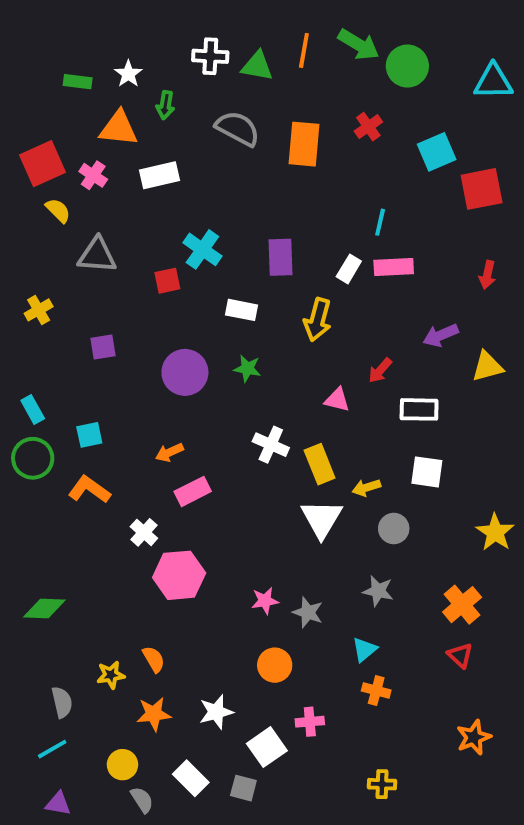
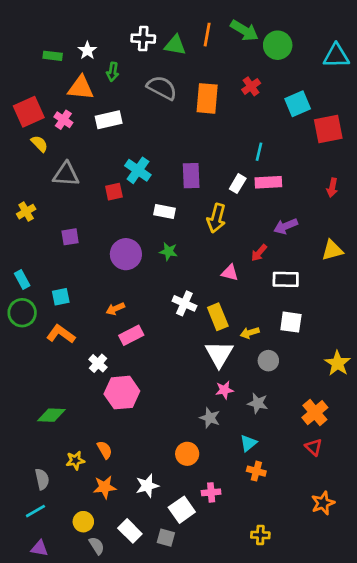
purple arrow: (441, 335) -> (286, 226), moved
pink star: (265, 601) -> (224, 390), moved
green diamond: (44, 609) -> (51, 415), moved

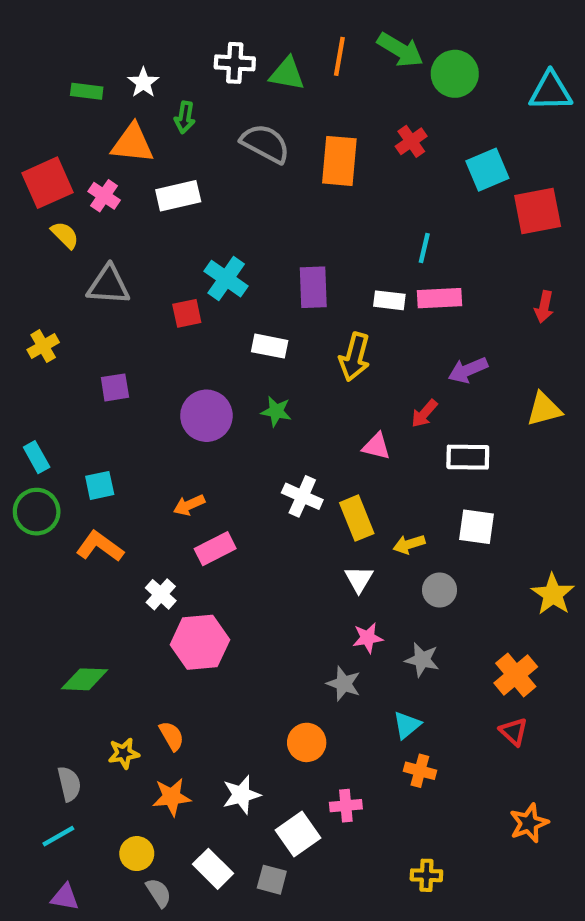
white rectangle: (238, 184) -> (389, 300), turned 66
white triangle: (219, 354) -> (359, 579), size x0.6

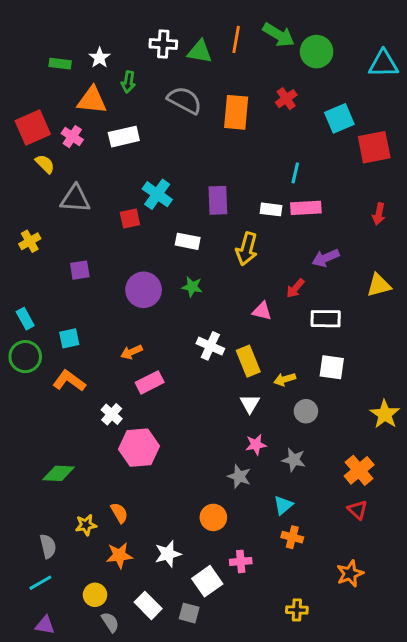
orange star: (529, 823) -> (350, 574), moved

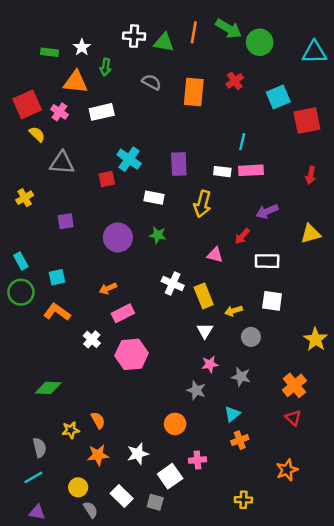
gray semicircle: (185, 100) -> (151, 82), size x0.7
pink hexagon: (139, 448) -> (132, 354), moved
orange cross: (292, 537) -> (240, 440), turned -35

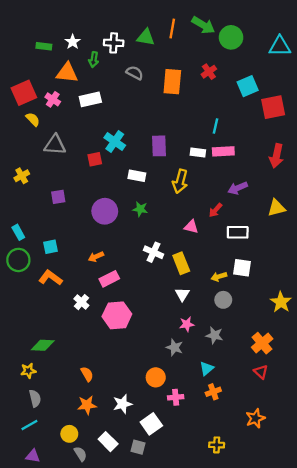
white cross: (134, 36) -> (114, 43), moved
red arrow: (311, 175) -> (276, 156), size x1.5
yellow arrow: (234, 311) -> (219, 277), moved
yellow star: (71, 430) -> (28, 371), moved
pink cross: (197, 460) -> (176, 397), moved

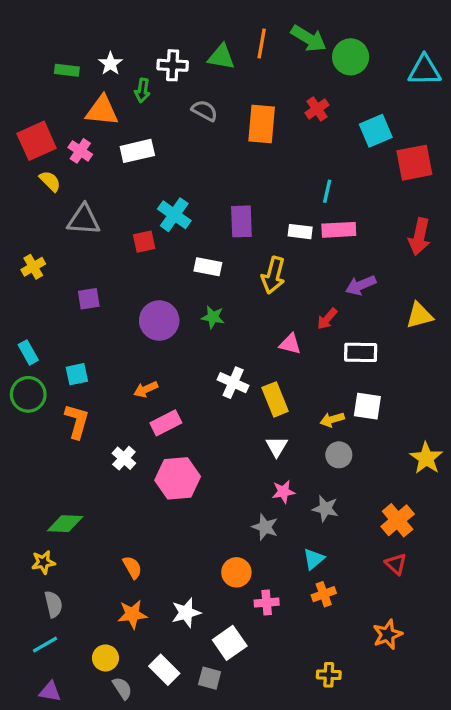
orange L-shape: (50, 278) -> (77, 421), turned 70

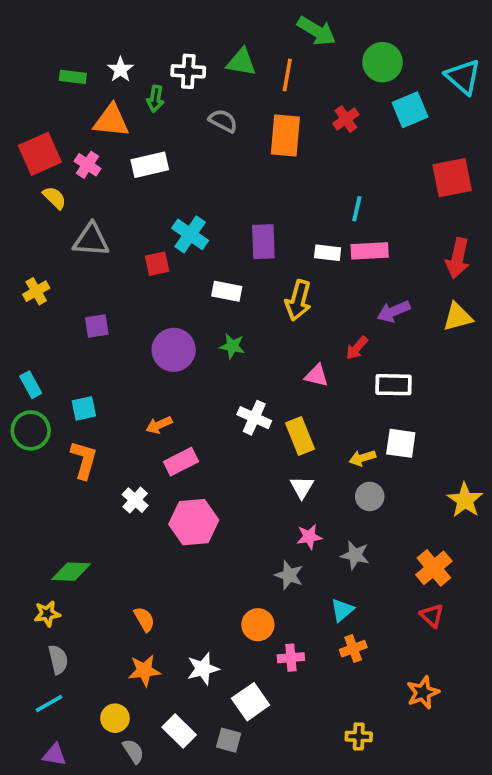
green arrow: (309, 38) -> (317, 31), moved
orange line: (262, 43) -> (287, 75), moved
cyan triangle: (424, 70) -> (463, 77), turned 42
cyan square: (376, 131) -> (410, 110), moved
yellow triangle: (419, 315) -> (458, 317), moved

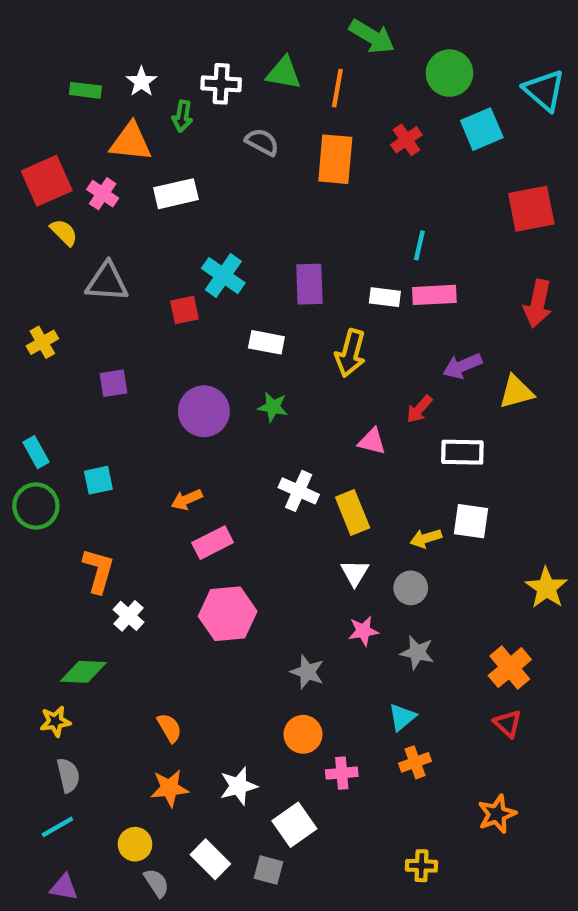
yellow triangle: (458, 317) -> (516, 392), moved
orange L-shape: (84, 460) -> (98, 571), moved
gray circle: (370, 496) -> (411, 588), moved
white cross: (135, 500) -> (129, 616), moved
gray star: (289, 575) -> (307, 672), moved

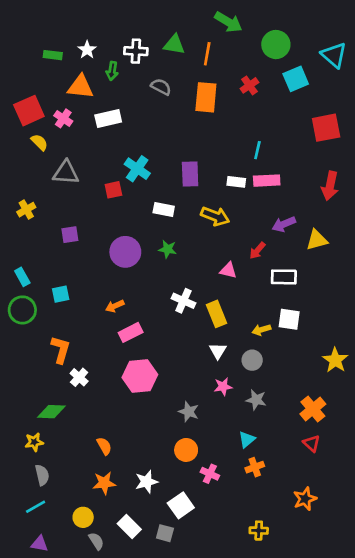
yellow arrow: (350, 353) -> (215, 216), turned -84
pink cross: (342, 773) -> (210, 474), turned 30

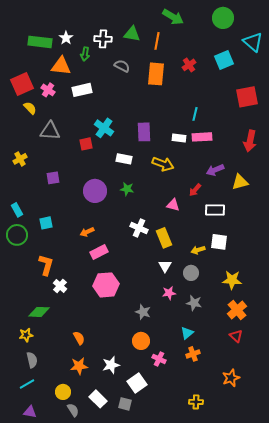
green circle: (276, 45) -> (223, 18), moved
green rectangle: (53, 55) -> (40, 42), size x1.6
yellow star: (335, 360) -> (232, 280), moved, turned -30

